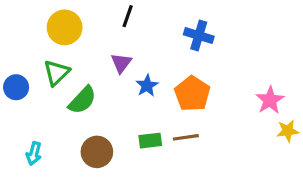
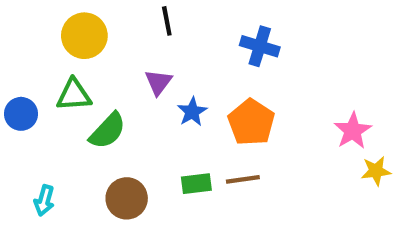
black line: (128, 16) -> (167, 21), turned -30
green triangle: (56, 73) -> (74, 95), turned 40

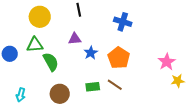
purple triangle: (158, 82) -> (75, 39), turned 48
green semicircle: (108, 131) -> (51, 62), turned -72
brown line: (243, 179) -> (115, 85), turned 42

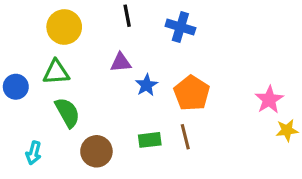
blue cross: (123, 22) -> (180, 27), moved
green semicircle: (51, 62) -> (67, 113), moved
brown line: (115, 85) -> (185, 137), turned 42

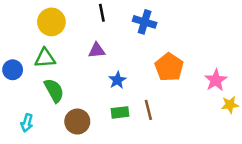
blue star: (147, 85) -> (117, 80), moved
orange pentagon: (192, 93) -> (169, 67), moved

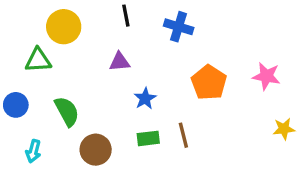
green triangle: (45, 58) -> (38, 60), moved
blue circle: (13, 70) -> (16, 105), moved
pink star: (216, 80) -> (266, 76), moved, turned -30

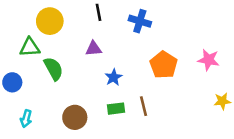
green semicircle: (67, 111) -> (54, 69), moved

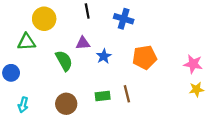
pink star: (209, 60) -> (193, 64), moved
orange pentagon: (164, 65) -> (145, 57), turned 30
green semicircle: (54, 69) -> (64, 61), moved
blue star: (114, 77) -> (104, 56), moved

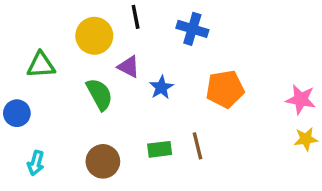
yellow circle: (44, 19) -> (94, 36), moved
purple triangle: (83, 43) -> (129, 67), turned 32

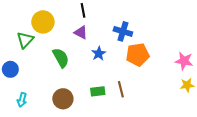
blue cross: (192, 29) -> (123, 31), moved
yellow circle: (94, 36) -> (43, 22), moved
green triangle: (41, 65) -> (25, 40), turned -42
purple triangle: (129, 67) -> (81, 32), moved

